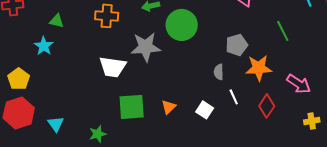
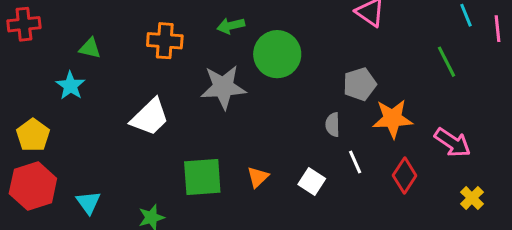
green line: (283, 31) -> (447, 62), moved
white trapezoid: (113, 67) -> (150, 117), moved, turned -52
yellow cross: (312, 121) -> (472, 198), turned -35

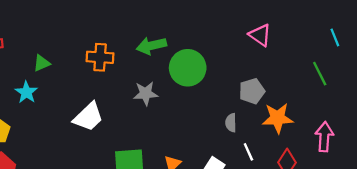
green arrow: (231, 26) -> (151, 46), size x1.4
green triangle: (90, 48) -> (42, 63), turned -36
gray star: (223, 87) -> (146, 93), size x0.7
pink arrow: (453, 143) -> (324, 137), turned -120

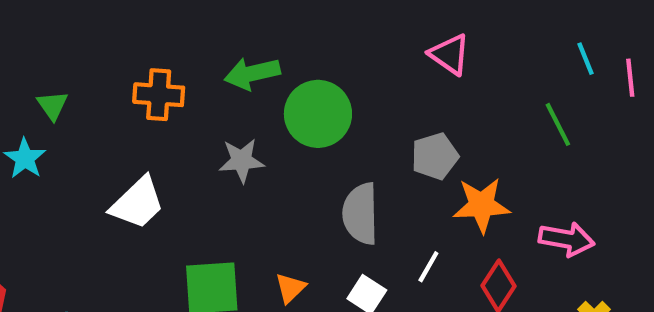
green triangle: (42, 63) -> (53, 105), turned -42
gray semicircle: (231, 123) -> (360, 214), moved, size x1.8
pink arrow: (324, 137) -> (566, 239), turned 96
white line: (248, 152) -> (428, 267), turned 54

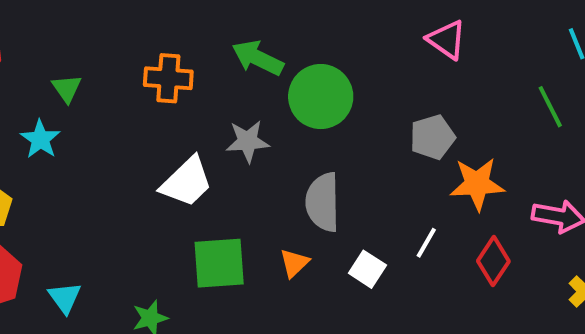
green arrow: (252, 73) -> (258, 58), turned 39
white trapezoid: (137, 203) -> (187, 182), moved
gray semicircle: (360, 214) -> (323, 202), moved

